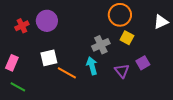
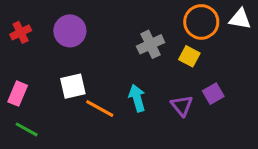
orange circle: (120, 15) -> (201, 22), moved
white triangle: (161, 22) -> (240, 19), moved, turned 35
red cross: (22, 26) -> (21, 32), moved
gray cross: (101, 45) -> (151, 44), moved

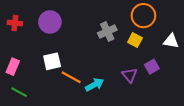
white triangle: (240, 19) -> (171, 41), moved
red cross: (21, 32) -> (15, 23), turned 32
cyan arrow: (137, 98) -> (95, 85), moved, turned 78

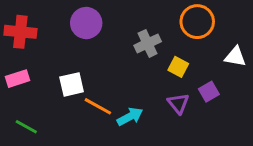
purple circle: (50, 22) -> (86, 23), moved
red cross: (15, 23) -> (20, 32), size x1.5
yellow square: (135, 40) -> (178, 67), moved
pink rectangle: (13, 67) -> (18, 79), moved, turned 49

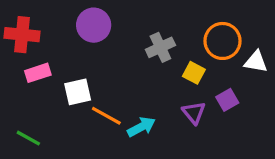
orange circle: (197, 22) -> (222, 41), moved
pink rectangle: (18, 79) -> (38, 73), moved

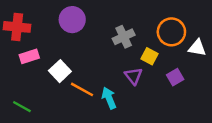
white square: (78, 92) -> (60, 71), turned -30
purple triangle: (194, 113) -> (133, 76), moved
cyan arrow: (141, 127) -> (109, 98), turned -85

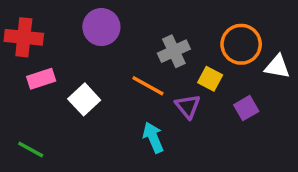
orange line: (82, 89) -> (148, 86), moved

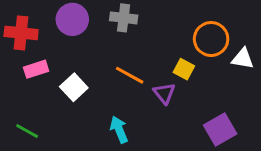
purple circle: (101, 27) -> (72, 19), moved
gray cross: (174, 51) -> (124, 18), moved, turned 32
purple square: (246, 108) -> (220, 129), moved, size x1.5
cyan arrow: (153, 137) -> (119, 129), moved

